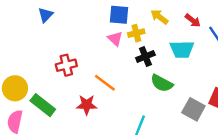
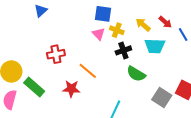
yellow arrow: (159, 17) -> (143, 25), moved
yellow cross: (136, 33) -> (117, 30), turned 32

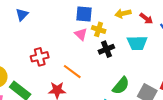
yellow arrow: (143, 25) -> (123, 13), moved, turned -49
green semicircle: (136, 74) -> (121, 86), moved, turned -78

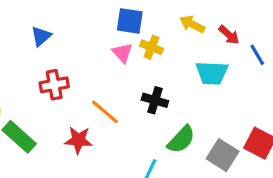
yellow arrow: (123, 13) -> (192, 24), turned 35
blue triangle: (22, 15) -> (41, 36), moved
black cross: (106, 49) -> (155, 100), moved, turned 35

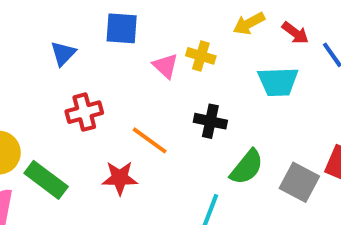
blue square: (130, 21) -> (122, 28), moved
yellow arrow: (192, 24) -> (249, 23), turned -50

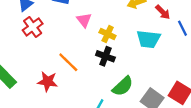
yellow cross: (201, 56) -> (108, 34), moved
red cross: (84, 112) -> (33, 27), moved, turned -30

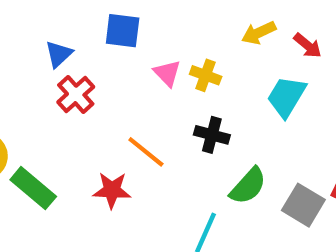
yellow cross: (108, 34) -> (206, 75), moved
cyan trapezoid: (148, 39) -> (286, 97), turned 120

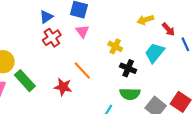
pink triangle: (167, 73) -> (82, 31), moved
yellow cross: (206, 75) -> (115, 46), moved
black cross: (212, 135) -> (128, 68), moved
green semicircle: (248, 186) -> (130, 94), turned 42

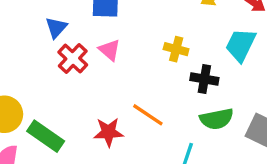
pink triangle: (82, 31) -> (110, 50), moved
orange line: (82, 70) -> (148, 115), moved

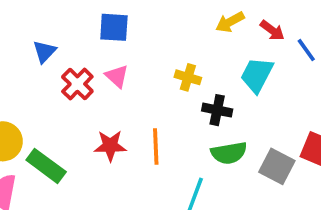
blue triangle: (56, 28) -> (45, 52), moved
orange line: (148, 115) -> (156, 147), turned 52
red star: (108, 132) -> (110, 146), moved

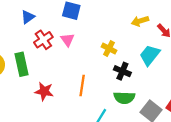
red star: (110, 146) -> (44, 91), moved
green rectangle: (46, 166) -> (22, 64), moved, turned 30

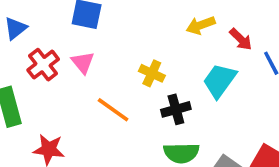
black cross: (122, 71) -> (176, 109), turned -35
orange line: (82, 85) -> (113, 110), moved, turned -60

